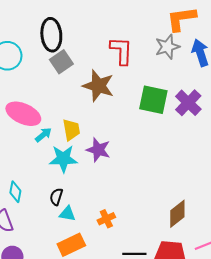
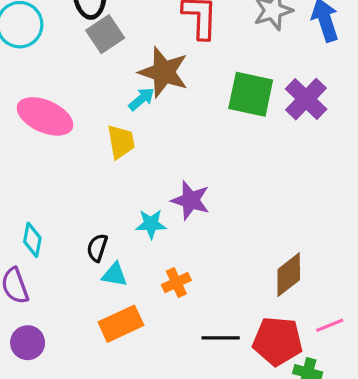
cyan arrow: (43, 135) -> (142, 99), moved
purple star: (98, 150) -> (191, 200), moved
cyan star: (63, 159) -> (151, 224), moved, size x0.7

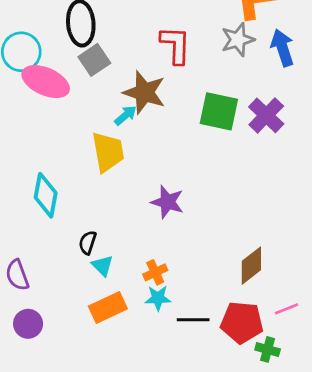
pink ellipse: (45, 116) -> (46, 82), moved
yellow trapezoid: (121, 142) -> (108, 152), size x1.4
cyan star: (151, 224) -> (158, 298), moved
cyan diamond: (32, 240) -> (46, 195), moved, size x1.5
cyan triangle: (115, 275) -> (102, 266), turned 35

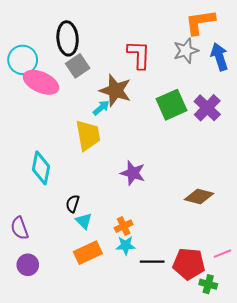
green square: (219, 111) -> (172, 105), turned -36
brown diamond: (251, 266) -> (199, 196), moved, turned 52

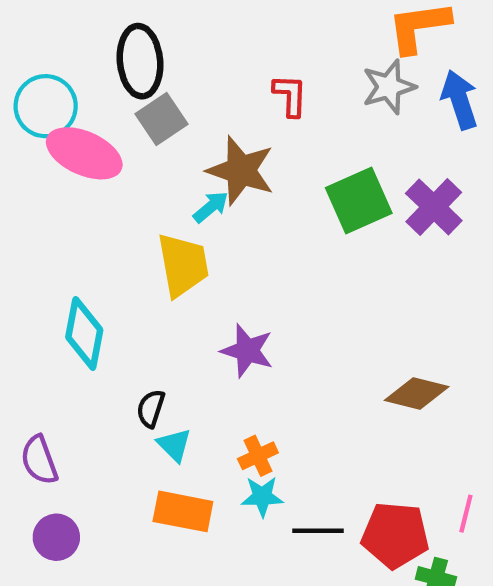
red L-shape: (139, 55) -> (290, 95), size x0.7
purple star: (133, 173) -> (247, 351), moved
orange rectangle: (88, 253) -> (183, 511), turned 36
pink line: (222, 254) -> (466, 514), turned -54

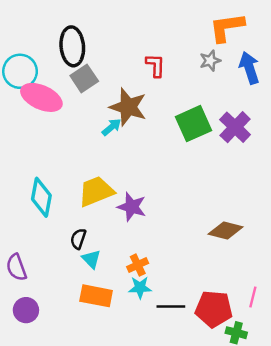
gray star: (389, 87) -> (210, 61), size x0.7
yellow trapezoid: (183, 265) -> (96, 191), moved, turned -102

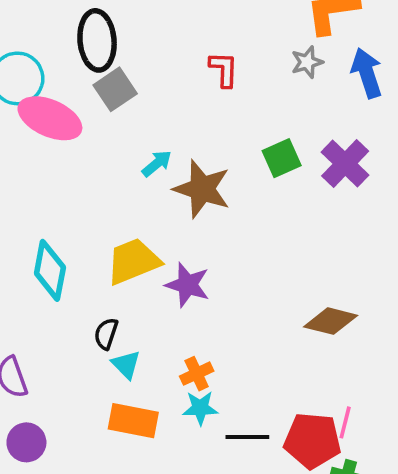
brown star: (128, 107) -> (202, 189), moved
green square: (193, 124) -> (282, 158), size x0.7
pink line: (253, 297) -> (345, 422), moved

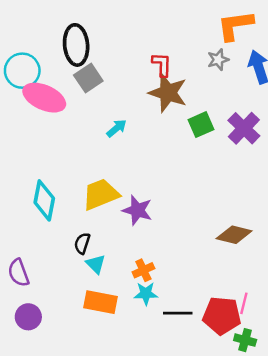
brown star: (202, 189) -> (168, 93), moved

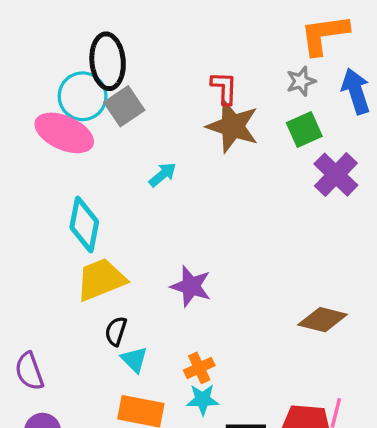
cyan circle: (22, 71) -> (83, 96), moved
green square: (201, 125) -> (304, 130), moved
yellow trapezoid: (101, 194) -> (101, 280), moved
cyan diamond: (44, 200) -> (84, 225), moved

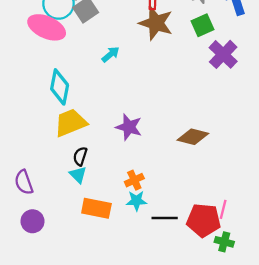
brown diamond: (323, 320) -> (193, 137), moved
cyan triangle: (134, 360) -> (78, 175), moved

